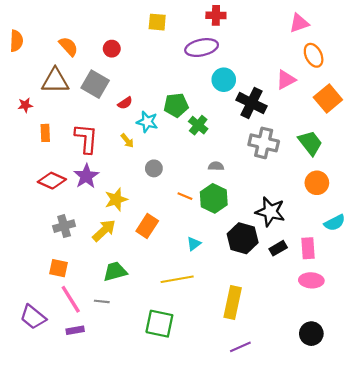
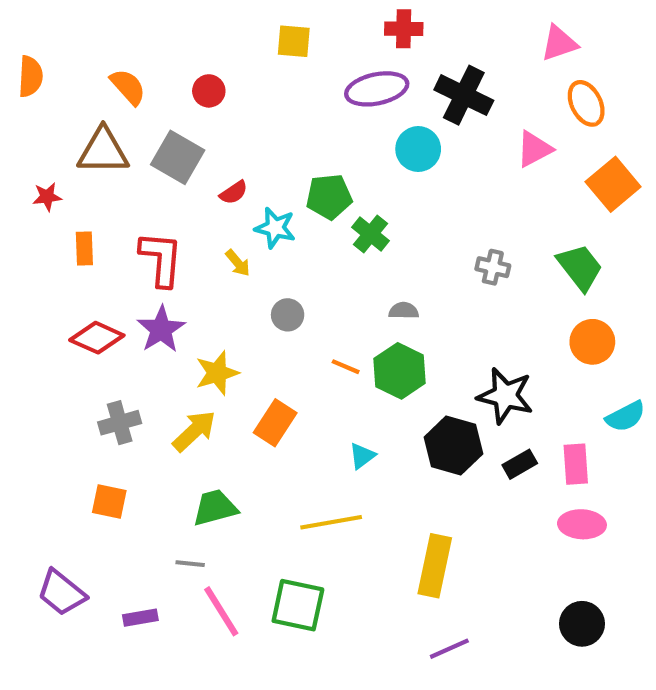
black cross: (251, 103) -> (464, 95), moved
gray cross: (264, 143) -> (493, 267), size x0.6
pink line: (71, 299) -> (221, 611), moved

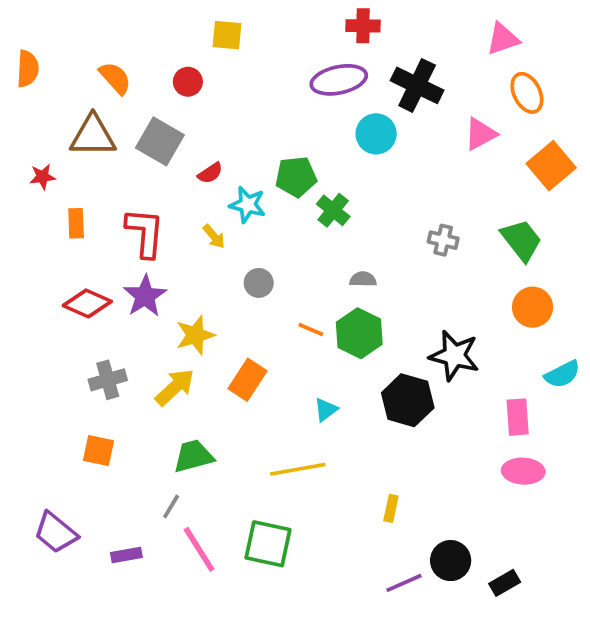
yellow square: (294, 41) -> (227, 35), moved
black rectangle: (520, 464) -> (505, 583), moved
gray line: (190, 564) -> (171, 507), turned -65
yellow rectangle: (435, 566) -> (391, 508), size x0.5
black circle: (582, 624) -> (451, 561), moved

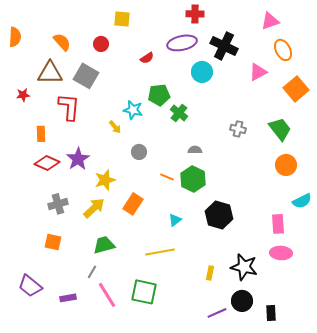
red semicircle: (210, 173) -> (147, 58), moved
orange rectangle: (76, 223) -> (41, 134), moved
red L-shape: (145, 233) -> (69, 107), moved
black star: (454, 356) -> (244, 267), moved
black rectangle: (505, 583) -> (271, 313), turned -63

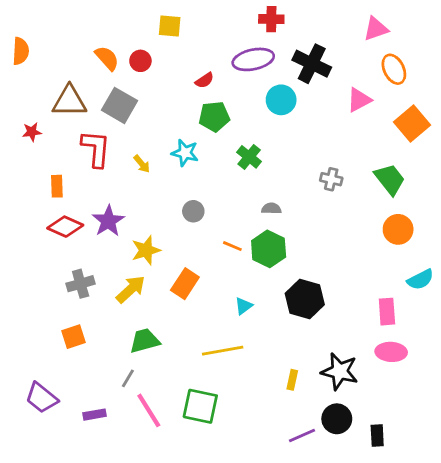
orange semicircle: (62, 42) -> (107, 58), moved
green pentagon: (159, 95) -> (214, 117), moved
yellow arrow: (115, 127) -> (142, 164), moved
orange square: (53, 242) -> (74, 337), turned -30

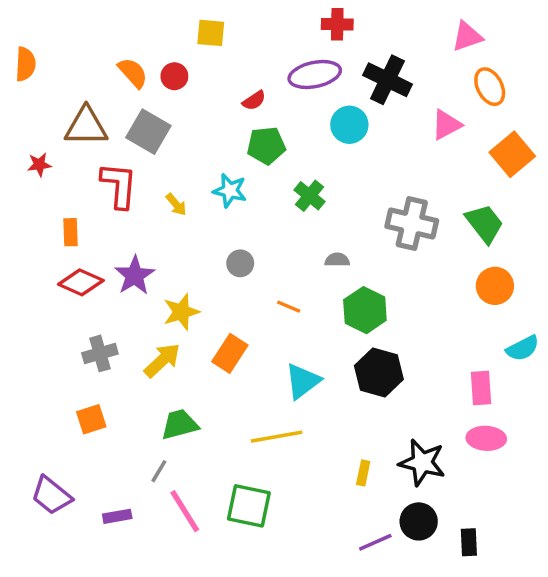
gray cross: (331, 179) -> (412, 223), size x1.8
green hexagon: (269, 249) -> (365, 310), moved
cyan triangle: (243, 306) -> (303, 381), size x1.6

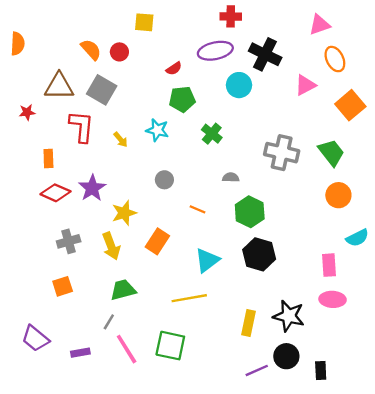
yellow arrow: (162, 360) -> (111, 246), turned 112
yellow rectangle: (363, 473) -> (248, 323), size x1.5

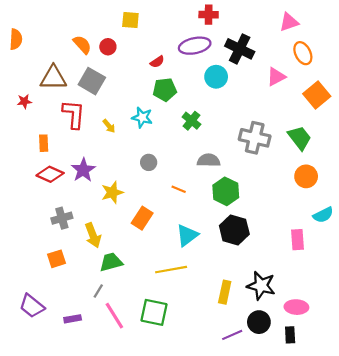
gray semicircle: (231, 177) -> (209, 160), size x1.5
yellow arrow: (111, 246) -> (93, 235), moved
pink ellipse: (333, 299) -> (296, 307), moved

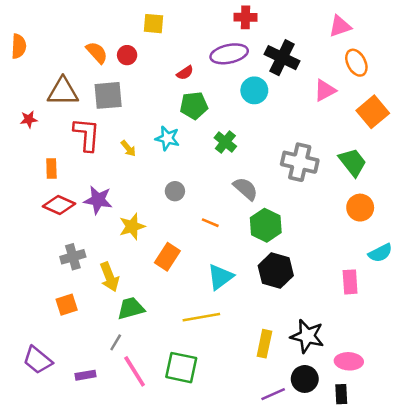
gray square: (92, 81) -> (108, 95), turned -35
gray semicircle: (209, 160) -> (245, 189), turned 40
purple star: (83, 170) -> (98, 200), turned -30

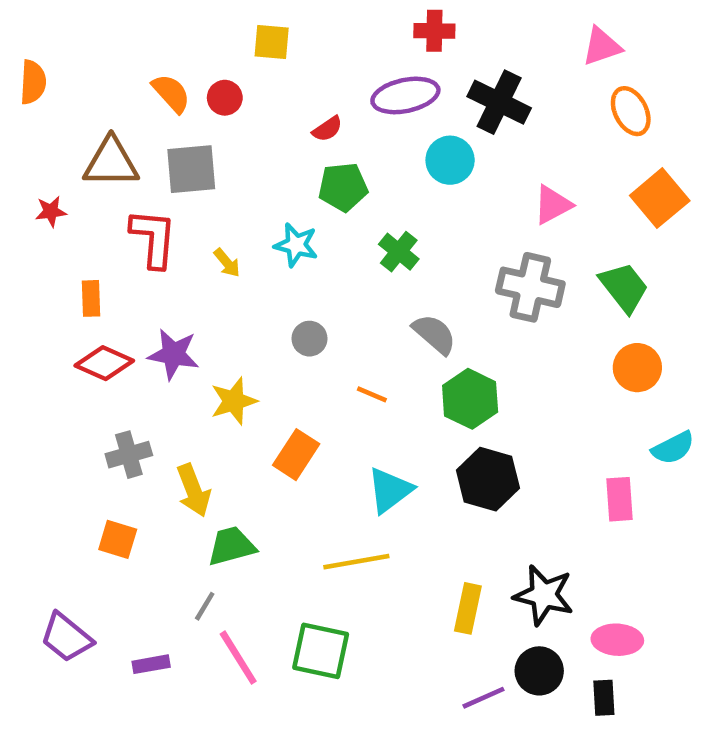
pink triangle: (325, 90) -> (553, 205), moved
orange square: (67, 305) -> (118, 539), turned 35

